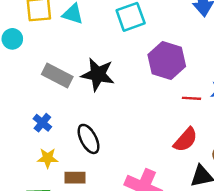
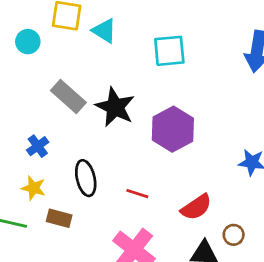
purple hexagon: (167, 60) -> (173, 129), moved
red line: (191, 98) -> (137, 194), moved

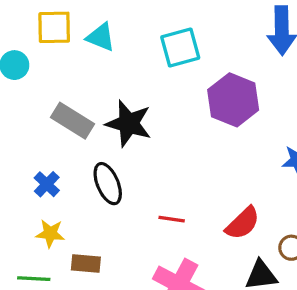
purple hexagon: (173, 129) -> (233, 100), moved
black ellipse: (86, 178) -> (108, 184), moved

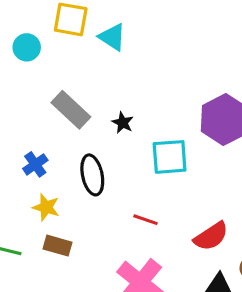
cyan square: (180, 47) -> (170, 157), moved
black star: (129, 123) -> (123, 123), size x0.5
yellow star: (50, 233) -> (46, 207), moved

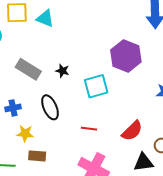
blue cross: (35, 164) -> (13, 108), turned 35

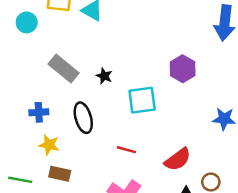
purple hexagon: (126, 56) -> (183, 69), size x0.7

